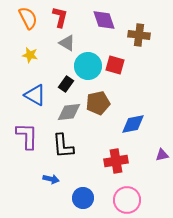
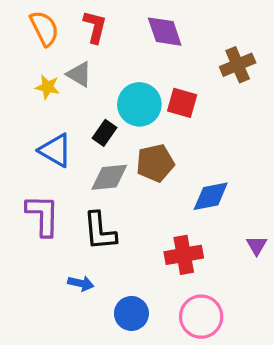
brown cross: (139, 35) -> (238, 65), moved, turned -30
gray triangle: (67, 43) -> (79, 74), moved
purple triangle: (162, 155) -> (257, 245), turned -48

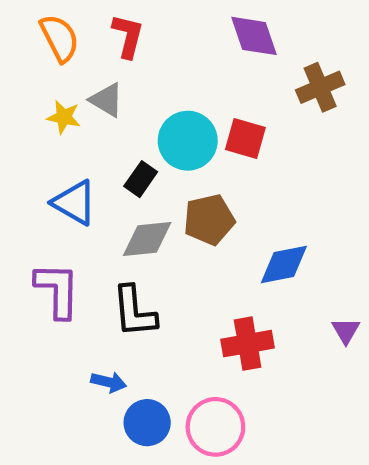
purple diamond: (165, 32) -> (254, 36), moved
blue circle: (131, 313) -> (147, 423), moved
pink circle: (201, 317) -> (215, 427), moved

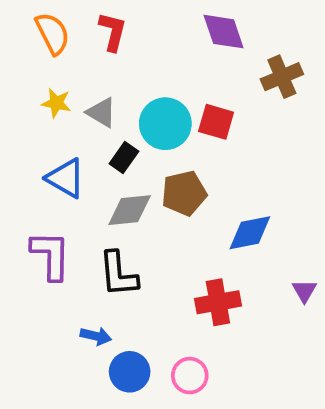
gray triangle: (107, 100) -> (101, 112), moved
pink circle: (215, 427) -> (190, 376), size x0.7

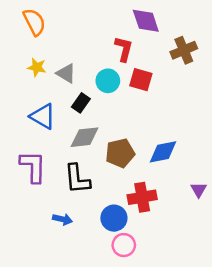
red L-shape: (113, 32) -> (124, 49), moved
cyan circle: (165, 124) -> (108, 81), size x0.7
brown pentagon: (184, 193) -> (120, 153), moved
blue circle: (130, 372) -> (114, 218), moved

